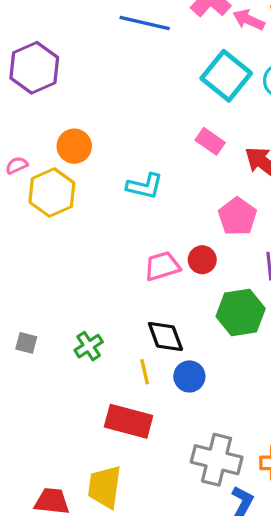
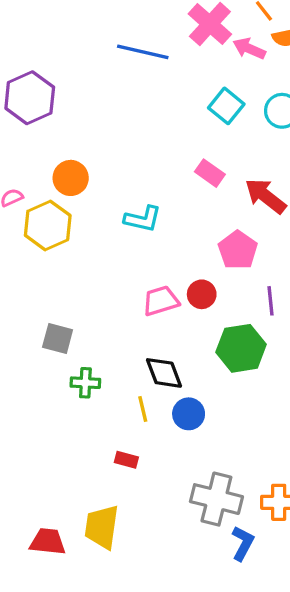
cyan square: (226, 76) -> (226, 106), size x0.7
gray square: (26, 343) -> (58, 339), moved, size x1.4
green cross: (89, 346) -> (85, 383), turned 36
red rectangle: (129, 421) -> (126, 460), size x0.5

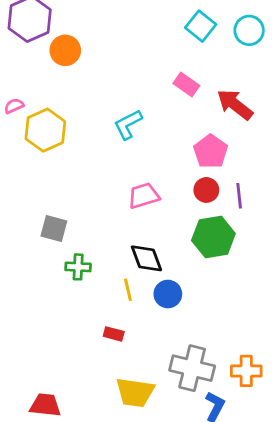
orange circle: (71, 178) -> (65, 50), moved
cyan L-shape: (143, 219) -> (128, 124), turned 140
red circle: (202, 294) -> (206, 190), moved
yellow trapezoid: (102, 527) -> (135, 392), moved, turned -90

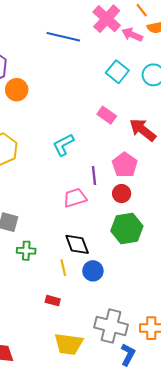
purple line: (239, 196) -> (94, 176), moved

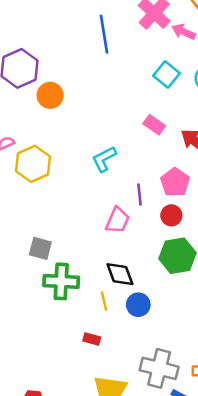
blue line: (63, 37) -> (104, 34), turned 68
pink trapezoid: (75, 198) -> (117, 220), turned 130
green cross: (26, 251) -> (61, 281), size x1.6

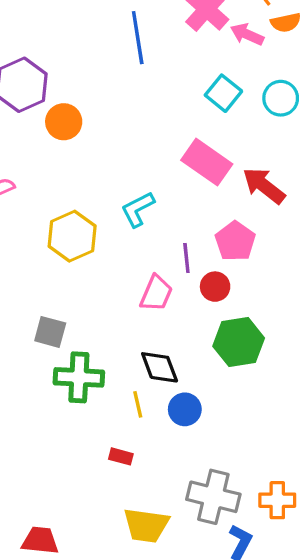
pink rectangle: (154, 125) -> (207, 162), size x1.6
yellow hexagon: (33, 164) -> (72, 236), moved
red circle: (171, 215) -> (215, 287), moved

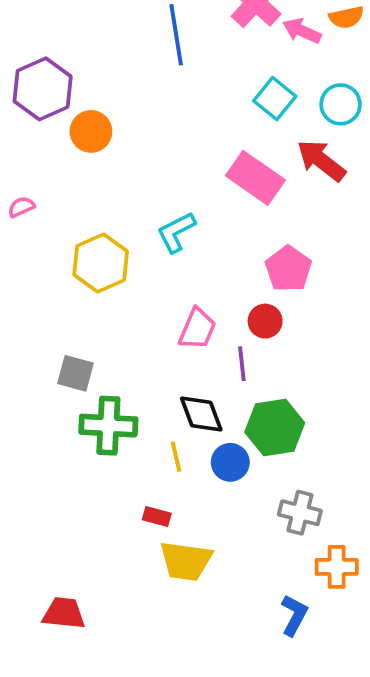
red arrow: (264, 186) -> (321, 160), moved
purple line: (186, 258) -> (242, 364), moved
green hexagon: (239, 342) -> (275, 428), moved
gray cross: (213, 497) -> (300, 513), moved, size x0.7
yellow trapezoid: (146, 525) -> (186, 561), moved

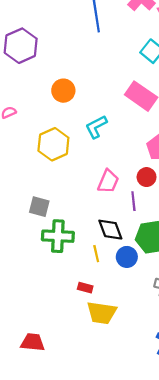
orange circle: (91, 131) -> (63, 91), moved

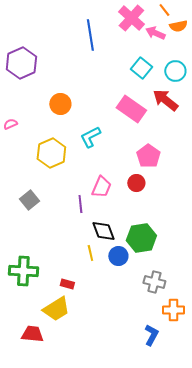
purple line: (133, 201) -> (80, 204), moved
gray square: (39, 207) -> (29, 200), moved, turned 36
green cross: (58, 236) -> (23, 271), moved
red rectangle: (85, 288) -> (67, 284), moved
yellow trapezoid: (102, 313) -> (56, 309), moved, turned -40

